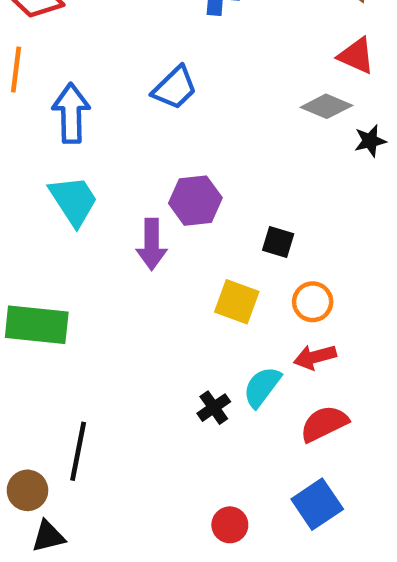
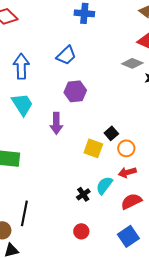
purple hexagon: (195, 201) -> (75, 91), moved
black square: (278, 242) -> (111, 133), moved, turned 32
red circle: (230, 525) -> (81, 231), moved

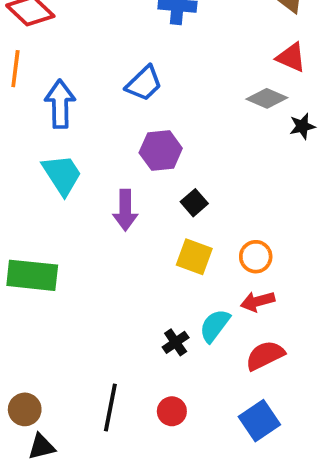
black square: (111, 133) -> (194, 203), moved
black line: (24, 213) -> (110, 408), moved

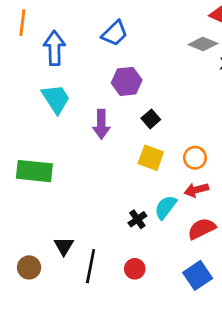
black triangle: (41, 447) -> (64, 246), moved, turned -45

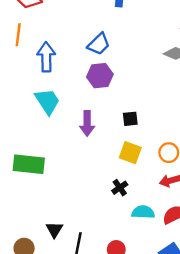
purple hexagon: (127, 81) -> (100, 76), moved
black square: (151, 119) -> (130, 119), turned 35
cyan semicircle: (166, 207) -> (143, 212), moved, turned 55
black cross: (137, 219) -> (120, 188), moved

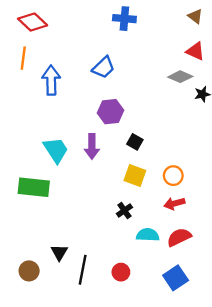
purple hexagon: (100, 76) -> (110, 112), moved
cyan trapezoid: (47, 101) -> (56, 150), moved
black square: (130, 119) -> (135, 142), turned 35

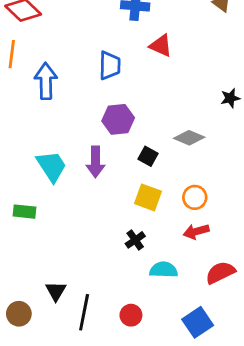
red triangle: (195, 51) -> (161, 46), moved
blue trapezoid: (103, 67) -> (110, 65), turned -45
gray diamond: (180, 77) -> (189, 138), moved
green rectangle: (34, 187) -> (25, 212), size x0.6
red semicircle: (179, 237) -> (220, 273), moved

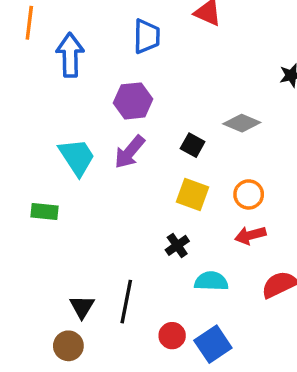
purple hexagon: (118, 119) -> (133, 101), moved
purple arrow: (95, 162) -> (130, 152), turned 40
black line: (84, 312) -> (126, 302), moved
brown circle: (19, 314) -> (68, 346), moved
blue square: (198, 322) -> (213, 344), moved

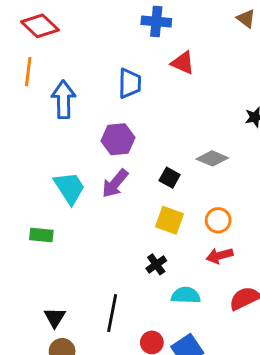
black triangle: (82, 307) -> (55, 317), moved

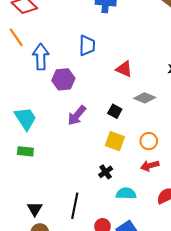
red triangle: (183, 63) -> (124, 69), moved
orange line: (28, 72) -> (16, 37), turned -42
purple hexagon: (118, 139) -> (63, 79), moved
cyan trapezoid: (69, 188) -> (25, 118), moved

